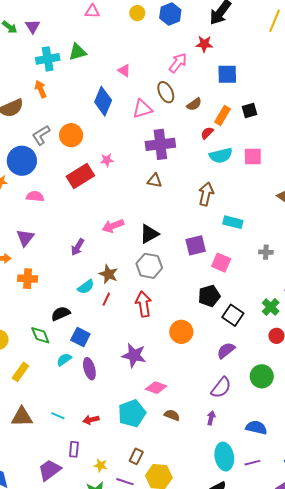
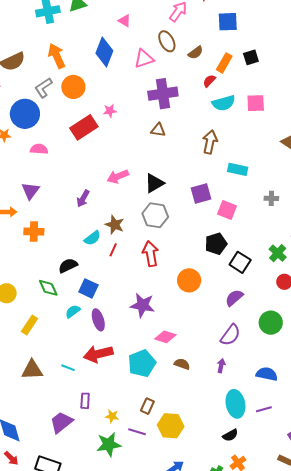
orange arrow: (41, 89) -> (57, 56), moved, size x1.4
red arrow: (91, 420) -> (98, 354), moved, size x1.8

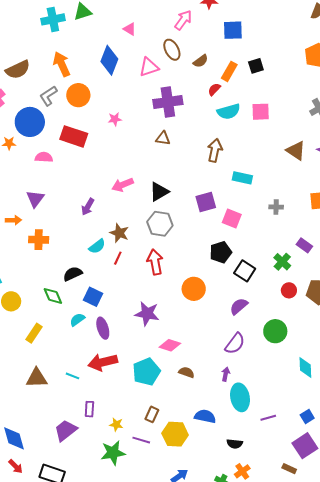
red rectangle: (84, 127) -> (74, 136), moved, turned 52
blue semicircle: (267, 374) -> (205, 416), moved
cyan ellipse: (235, 404) -> (240, 397), moved
black semicircle: (230, 435) -> (235, 444), turned 35

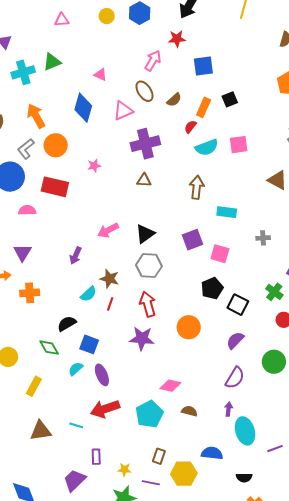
purple star: (147, 314) -> (142, 338), moved

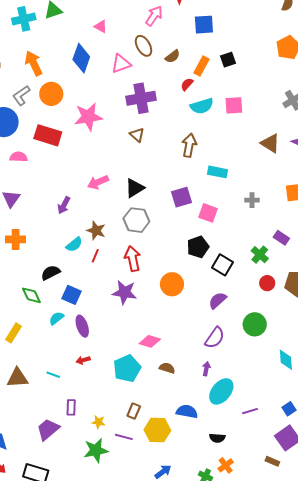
pink star: (94, 166) -> (88, 117), size x2.0
brown triangle: (144, 180) -> (137, 135), turned 35
red arrow: (105, 409) -> (83, 360), size x0.5
cyan ellipse: (245, 431) -> (221, 391), turned 52

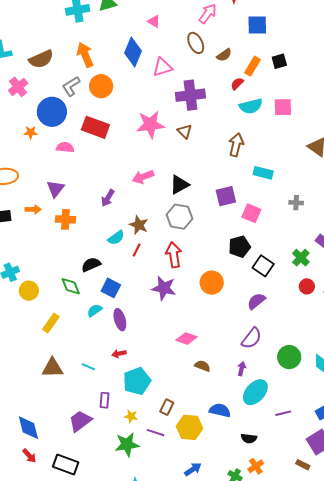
pink triangle: (121, 64) -> (163, 67), moved
pink star: (88, 117) -> (150, 125), moved
orange cross: (16, 239) -> (65, 219), moved
green circle: (255, 324) -> (289, 357), moved
cyan pentagon: (127, 368) -> (137, 381), moved

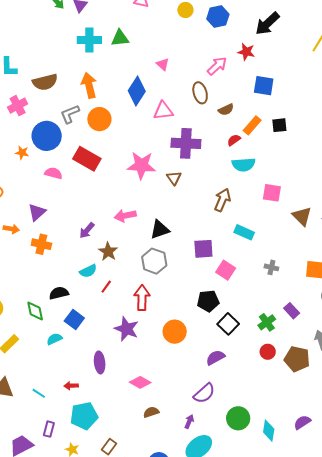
pink square: (283, 107) -> (272, 193), moved
brown star: (139, 225) -> (108, 252), moved
purple ellipse: (120, 320) -> (100, 362), moved
brown semicircle: (202, 366) -> (151, 412), turned -49

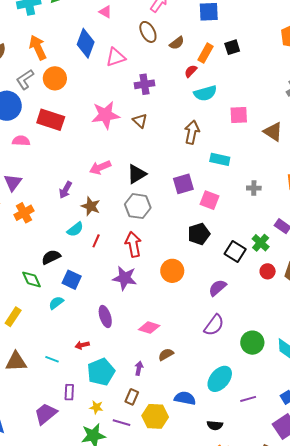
purple cross: (186, 143) -> (145, 84), size x0.7
orange cross: (41, 244) -> (24, 213), turned -30
black square: (228, 324) -> (235, 252), moved
purple arrow: (189, 422) -> (139, 368), moved

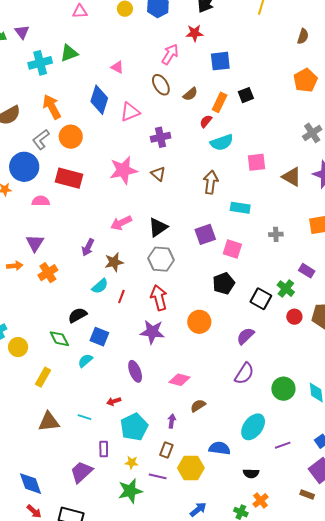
brown star: (91, 206) -> (114, 262), turned -30

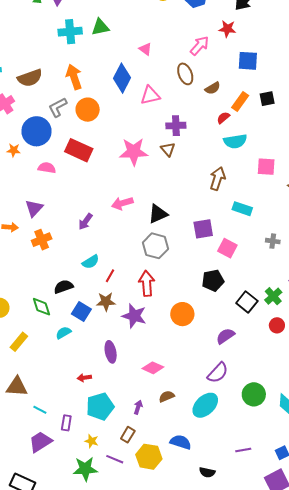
brown triangle: (158, 174) -> (168, 149), moved
brown star: (114, 262) -> (106, 302), moved
cyan line: (84, 417) -> (40, 410), moved
cyan ellipse: (253, 427) -> (205, 405), moved

